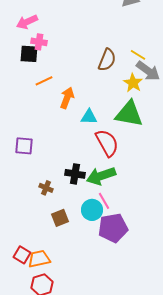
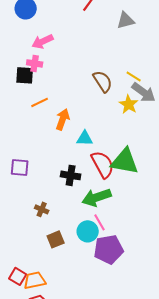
pink arrow: (27, 22) -> (43, 41), moved
brown semicircle: (107, 60) -> (103, 81), turned -55
green triangle: (129, 114) -> (125, 161), moved
black cross: (75, 174) -> (71, 175), moved

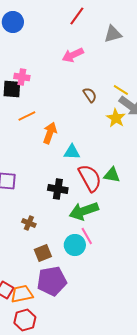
pink arrow: (43, 41) -> (73, 55), moved
brown semicircle: (103, 81) -> (90, 95), size x0.7
green triangle: (125, 161) -> (112, 175), size x0.6
purple pentagon: (109, 249) -> (52, 281), moved

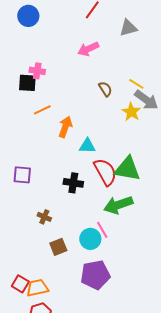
green triangle: (112, 175) -> (127, 169), size x1.6
green arrow: (84, 211) -> (118, 205), moved
purple pentagon: (52, 281) -> (95, 275), moved

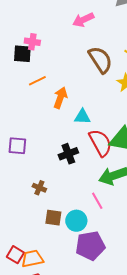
brown semicircle: (105, 89) -> (100, 60), size x1.8
black cross: (73, 183) -> (68, 154), turned -30
cyan circle: (90, 239) -> (76, 221), moved
brown square: (58, 247) -> (53, 218), turned 30

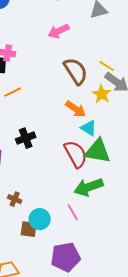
orange arrow: (60, 98) -> (76, 109), moved, turned 105
cyan triangle: (82, 117) -> (89, 128), moved, turned 30
black cross: (68, 154) -> (26, 138), moved
cyan circle: (76, 221) -> (40, 219), moved

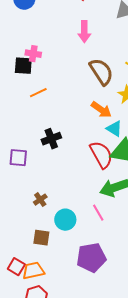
pink arrow: (59, 31) -> (84, 32), turned -65
brown cross: (15, 199) -> (40, 200), turned 32
brown square: (29, 229) -> (41, 238), moved

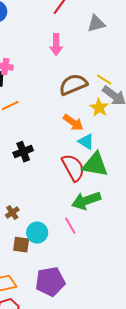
brown semicircle: (101, 72) -> (73, 85), turned -80
brown square: (41, 238) -> (21, 245), moved
purple pentagon: (91, 258) -> (50, 282), moved

